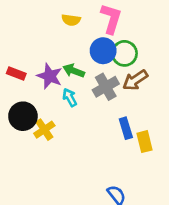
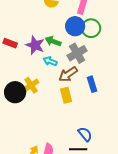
brown arrow: (135, 80) -> (68, 74), moved
cyan arrow: (70, 97) -> (50, 61), turned -40
black circle: (23, 116) -> (15, 92), moved
yellow rectangle: (145, 142) -> (66, 95), moved

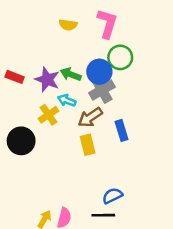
blue circle: (75, 26) -> (99, 72), moved
yellow cross: (31, 85) -> (48, 115), moved
blue semicircle: (85, 134) -> (112, 196), turned -77

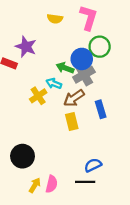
green arrow: (71, 74) -> (65, 68), moved
purple star: (47, 80) -> (26, 47), moved
black circle: (21, 141) -> (23, 156), moved

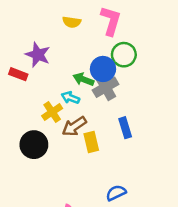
brown arrow: (74, 98) -> (74, 126), moved
black circle: (23, 156) -> (34, 145), moved

